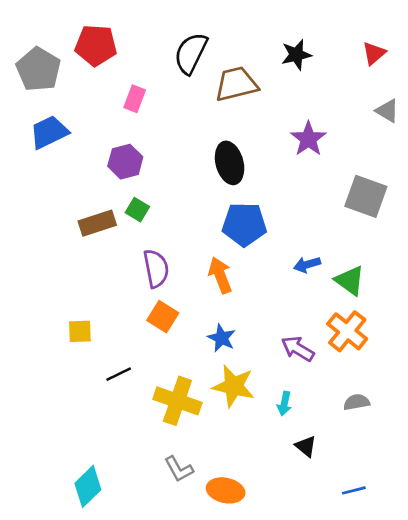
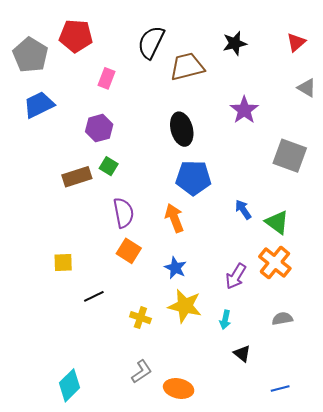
blue arrow: (307, 265) -> (243, 210), turned 72
purple arrow: (298, 349) -> (236, 276), turned -90
yellow cross: (177, 401) -> (140, 318), size x0.6
gray L-shape: (179, 469) -> (142, 372), turned -95

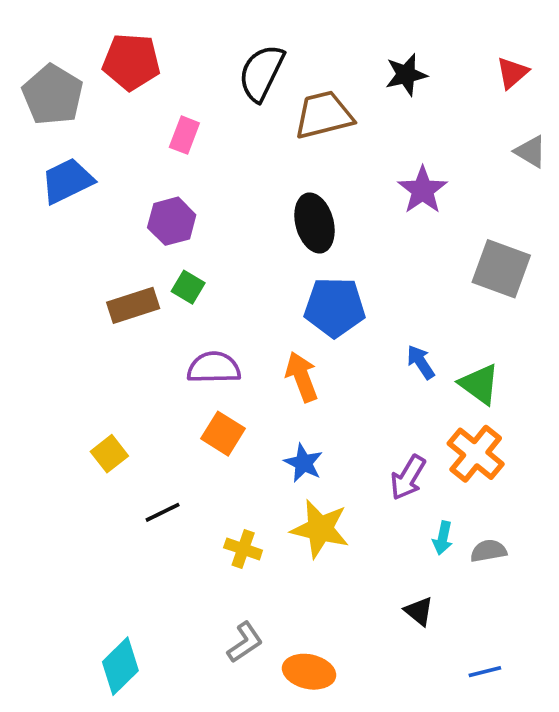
purple semicircle: (124, 213) -> (214, 368), turned -80
yellow square: (63, 263) -> (109, 454), turned -36
cyan arrow: (225, 320) -> (443, 538), moved

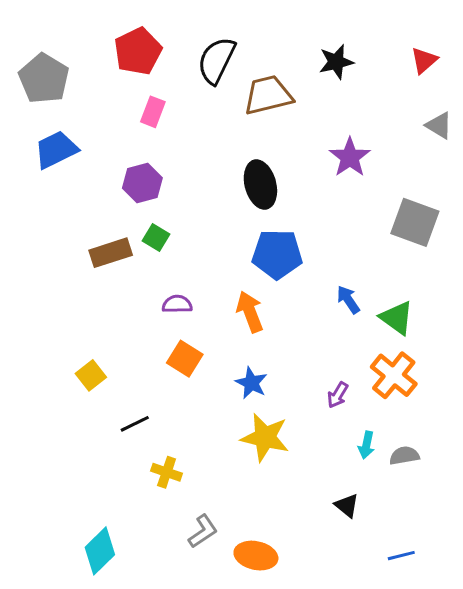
red pentagon: (131, 62) -> (138, 51), moved, turned -30
purple semicircle: (214, 368) -> (177, 304), size x0.7
purple arrow: (408, 478) -> (338, 395), size x0.7
yellow cross: (243, 549) -> (167, 472), moved

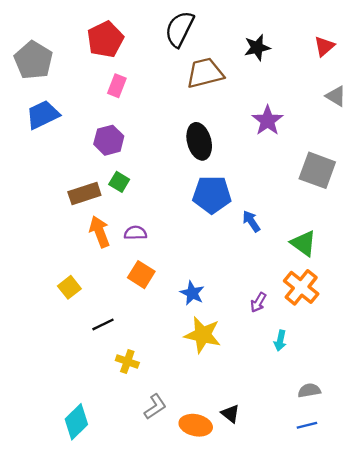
black semicircle: (217, 60) -> (179, 29), moved
blue arrow: (348, 300) -> (251, 221), moved
orange arrow: (250, 312) -> (100, 232), moved
gray semicircle: (404, 456) -> (309, 390), moved
black triangle: (347, 506) -> (230, 414), moved

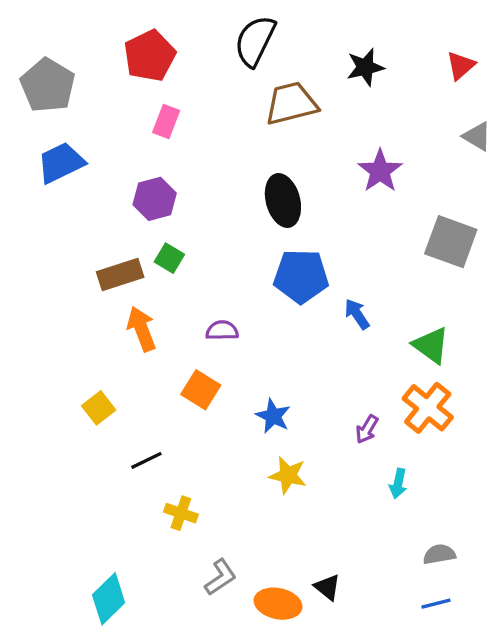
purple semicircle: (135, 233) -> (222, 330), moved
yellow star: (203, 335) -> (288, 475), size x0.7

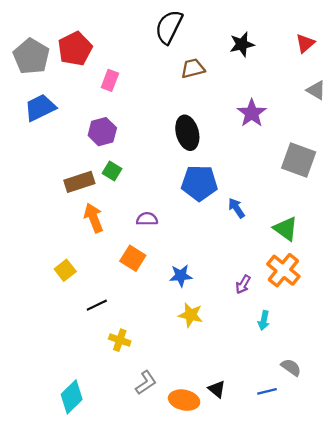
red pentagon: (150, 56) -> (75, 49), moved
brown trapezoid: (291, 103) -> (193, 68), size x0.7
blue star: (273, 416) -> (181, 276), turned -30
gray semicircle: (439, 554) -> (291, 367), turned 45
blue line: (436, 604) -> (267, 391), moved

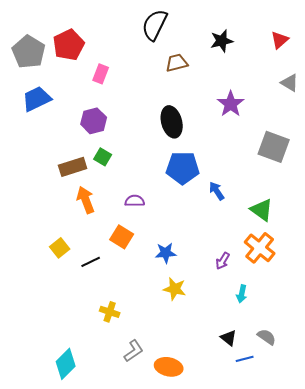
black line: (97, 305) -> (91, 262), moved
black triangle: (217, 389) -> (229, 338), moved

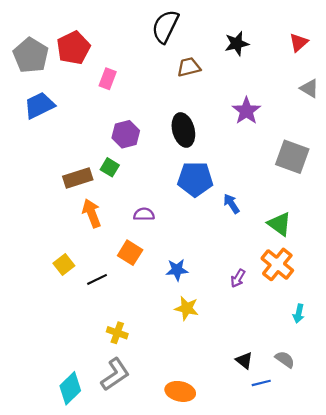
purple hexagon: (94, 121) -> (126, 134), moved
cyan arrow: (242, 294) -> (299, 314), moved
gray L-shape: (134, 351) -> (115, 374), moved, size x1.4

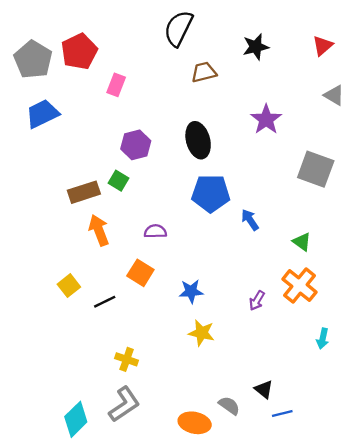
green triangle: (279, 224) -> (302, 242), size x0.7
gray semicircle: (285, 359) -> (229, 405), moved

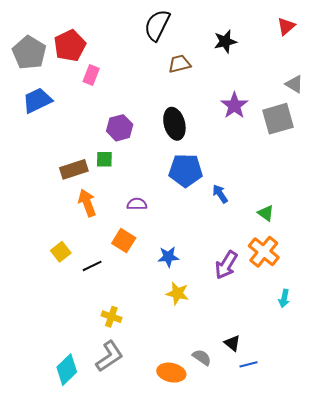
red triangle: (323, 46) -> (286, 26), moved
pink rectangle: (116, 85) -> (91, 75), moved
gray square: (316, 169) -> (278, 119), moved, turned -36
green square: (118, 181) -> (104, 159), turned -30
purple arrow: (257, 301) -> (226, 265), size x1.6

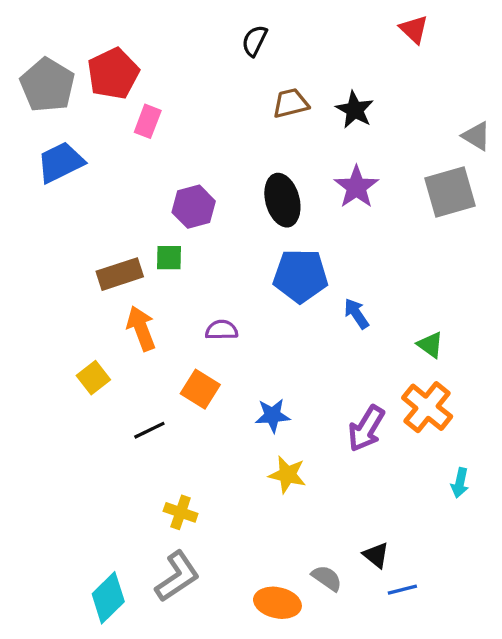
black semicircle: (157, 25) -> (254, 41), size x0.6
red triangle: (286, 26) -> (414, 29), moved, turned -36
black star: (225, 41) -> (355, 110), moved, turned -30
purple star: (234, 105) -> (356, 187), moved
yellow square: (61, 252) -> (93, 378), moved

